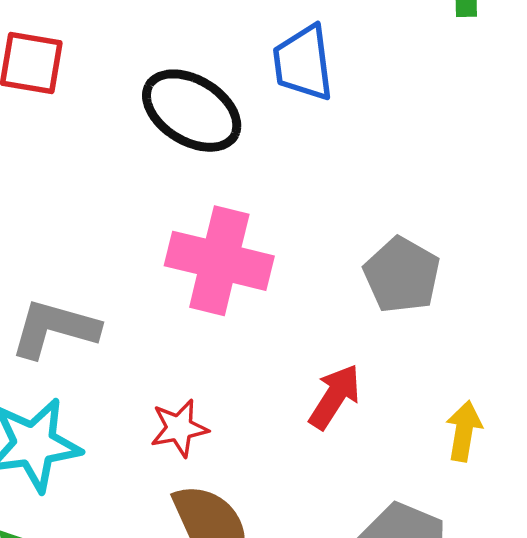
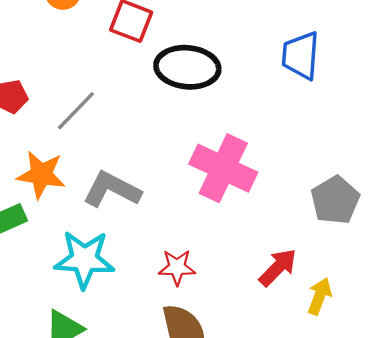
black ellipse: (192, 111) -> (187, 67), moved, turned -38
yellow arrow: (464, 431) -> (320, 296), moved

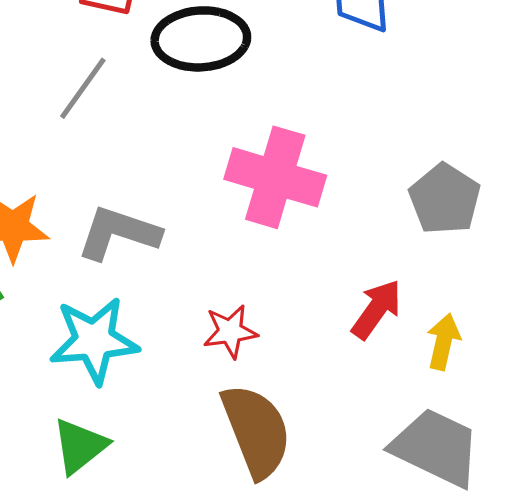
gray line: (76, 111) -> (83, 88), moved

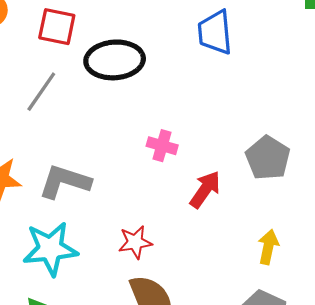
pink cross: (275, 177) -> (162, 146), size x0.5
red arrow: (377, 309) -> (205, 190), moved

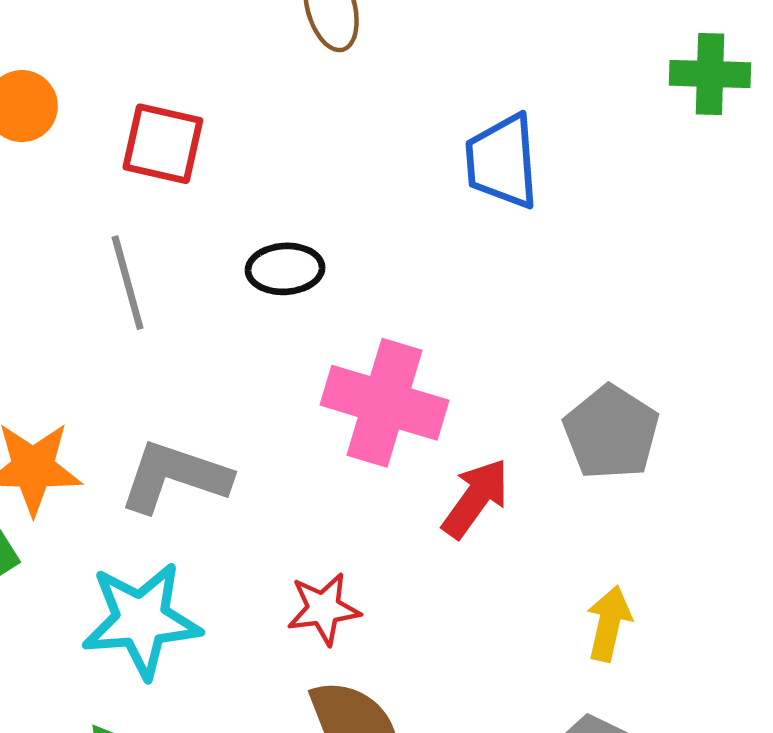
black ellipse: (115, 60) -> (285, 269), moved, size x0.6
gray line: (41, 92) -> (128, 283), turned -51
pink cross: (162, 146) -> (385, 403), size x1.8

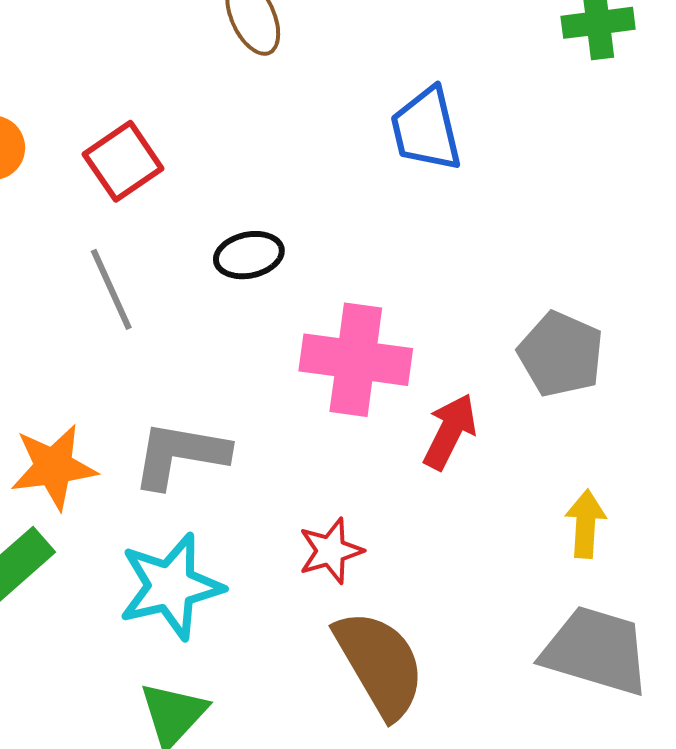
red square: (163, 144) -> (123, 161), turned -38

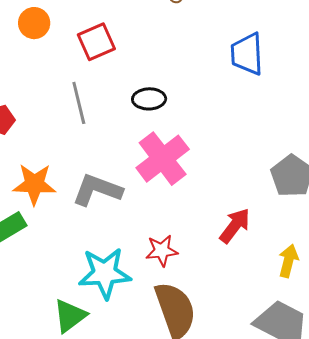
pink cross: (356, 360) -> (163, 159), moved, turned 34
red arrow: (450, 432) -> (235, 226), moved
cyan star: (171, 586) -> (105, 273), moved

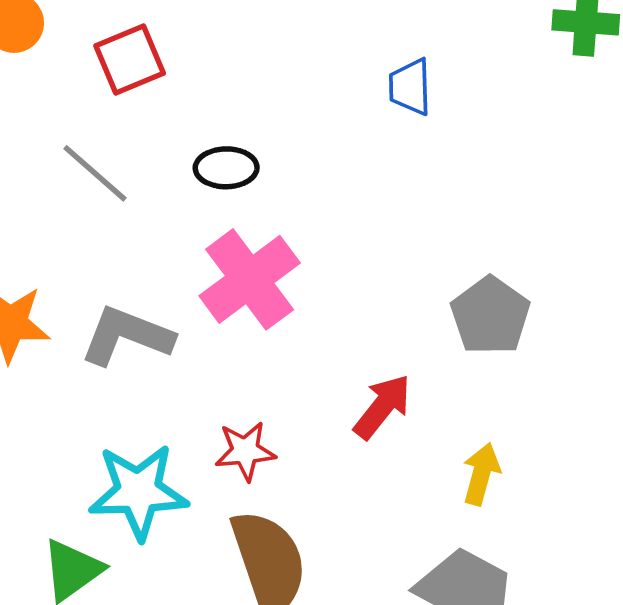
blue trapezoid: (247, 54) -> (410, 87), size x0.7
gray line: (79, 103) -> (95, 173), turned -36

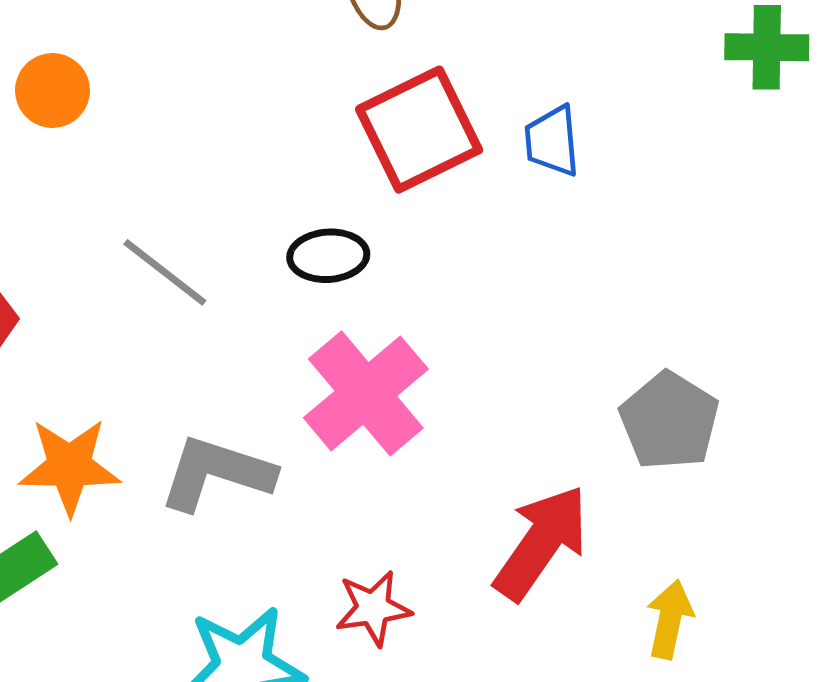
red square: (130, 60) -> (419, 130), moved, size x1.4
red arrow: (382, 407) -> (541, 543), size x1.4

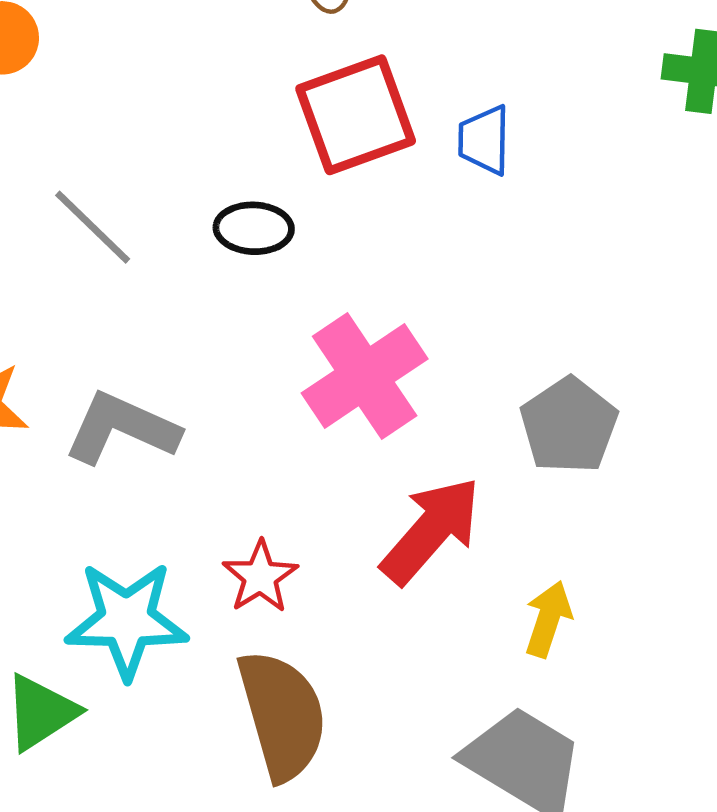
pink cross: (366, 393) -> (365, 376), moved
red star: (373, 608) -> (260, 577), turned -30

